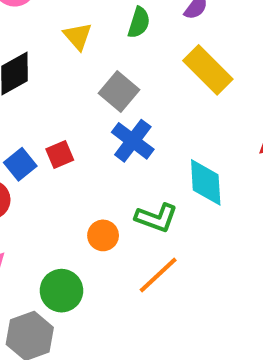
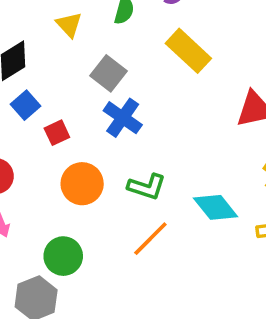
blue square: (20, 164) -> (25, 105), moved
cyan diamond: (206, 182) -> (216, 207), moved, turned -33
orange circle: (103, 235) -> (82, 184), moved, size x1.5

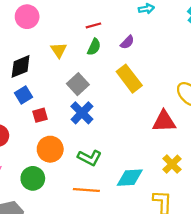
cyan diamond: (216, 207) -> (130, 178), turned -64
orange line: (150, 239) -> (86, 190), turned 40
green circle: (63, 256) -> (33, 178), moved

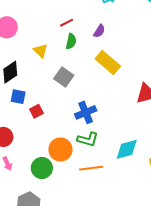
blue square: (24, 95) -> (18, 97), turned -35
blue cross: (82, 113) -> (86, 112), moved, turned 35
orange circle: (50, 149) -> (60, 150), moved

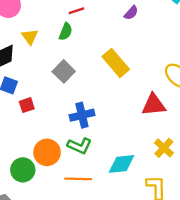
purple semicircle: (99, 31) -> (131, 13), moved
green semicircle: (71, 41) -> (66, 32), moved
yellow triangle: (41, 51) -> (30, 37), moved

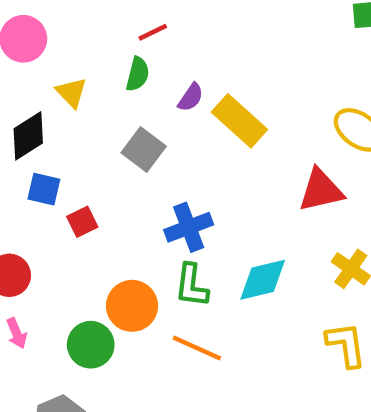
purple semicircle: (131, 13) -> (191, 97), moved
green L-shape: (80, 146) -> (192, 286), turned 80
cyan diamond: (122, 164) -> (263, 280), moved
orange line: (78, 179) -> (197, 348), turned 30

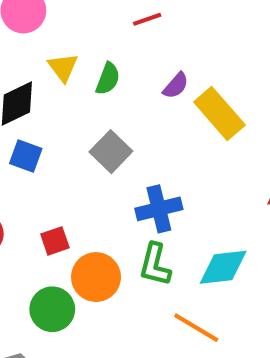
green semicircle: (138, 74) -> (108, 79), moved
gray square: (144, 149) -> (111, 152), moved
red square: (82, 222) -> (55, 241), moved
orange line: (197, 348) -> (196, 328), moved

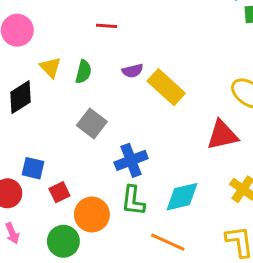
red line: (147, 19) -> (107, 26), turned 30
purple semicircle: (176, 86) -> (133, 71), turned 42
blue square: (26, 156) -> (33, 168), moved

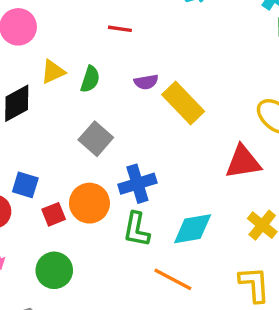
yellow triangle: (50, 67) -> (53, 72), turned 45
orange circle: (92, 214) -> (89, 203), moved

